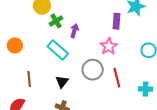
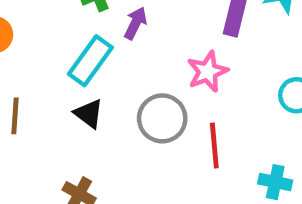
cyan rectangle: (58, 50) -> (90, 61), turned 75
black triangle: (62, 82) -> (89, 114), moved, turned -40

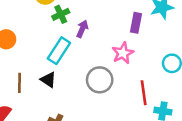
black triangle: (89, 114) -> (48, 80), moved
red line: (214, 145) -> (144, 93), moved

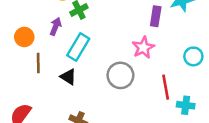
purple arrow: (82, 29) -> (56, 26), moved
brown line: (20, 83) -> (38, 63), moved

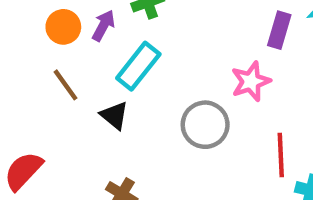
orange circle: (24, 37) -> (63, 27), moved
brown line: (38, 63) -> (66, 85), turned -42

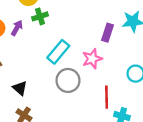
cyan rectangle: (138, 66) -> (58, 52), moved
black triangle: (114, 115) -> (20, 88), moved

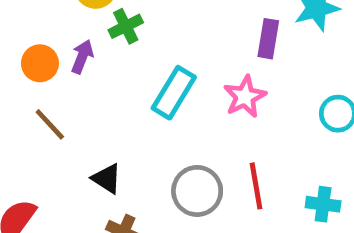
gray circle: (68, 80) -> (197, 191), moved
red line: (107, 97) -> (256, 186), moved

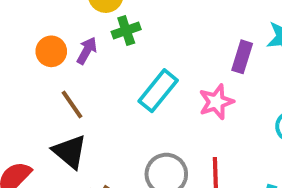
brown line: (50, 124) -> (72, 105), moved
black triangle: (107, 179) -> (70, 152), moved, size x1.4

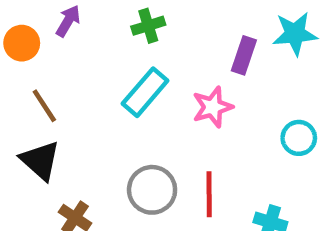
green cross: (126, 31) -> (148, 26), moved
purple arrow: (87, 51) -> (68, 21), moved

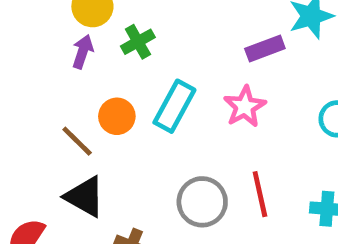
green cross: (148, 26) -> (138, 42), moved
orange circle: (22, 43) -> (117, 116), moved
purple rectangle: (244, 55) -> (265, 48), turned 63

